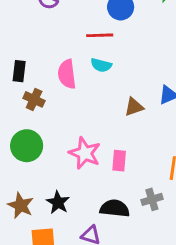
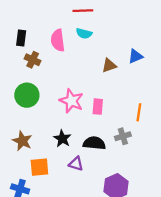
black star: (58, 202) -> (62, 139), moved

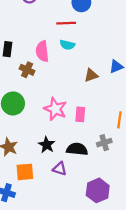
brown cross: (33, 60) -> (27, 70), moved

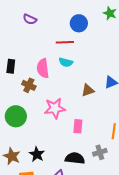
pink star: (55, 109) -> (55, 108), moved, turned -30
black star: (47, 145) -> (37, 154), moved

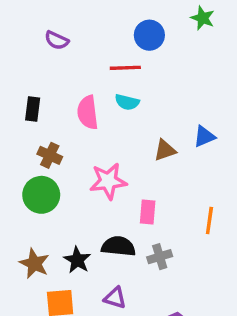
purple semicircle: (30, 19) -> (57, 40), moved
brown cross: (29, 85) -> (50, 155), moved
gray cross: (100, 152) -> (160, 257), moved
black semicircle: (75, 158) -> (118, 246), moved

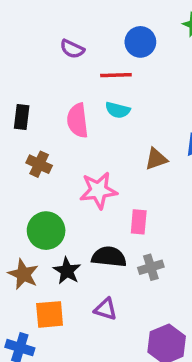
purple semicircle: (57, 40) -> (72, 49), moved
green circle: (41, 195) -> (46, 231), moved

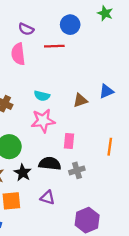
cyan semicircle: (118, 110) -> (42, 96), moved
pink semicircle: (78, 121) -> (18, 54), moved

